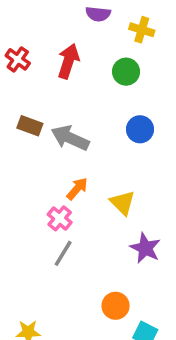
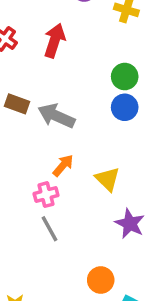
green circle: (126, 72) -> (125, 77), moved
pink cross: (60, 218) -> (46, 195), turned 35
gray line: (63, 253) -> (49, 229), turned -60

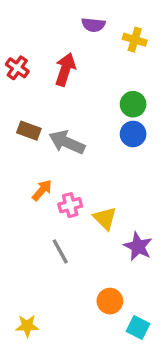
orange arrow: (63, 165) -> (42, 190), moved
yellow triangle: (108, 179) -> (105, 218), moved
pink cross: (46, 195) -> (70, 205), moved

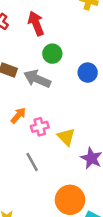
red arrow: (65, 69) -> (36, 23), turned -40
green circle: (133, 104) -> (52, 54), moved
orange circle: (110, 301) -> (70, 200), size x1.5

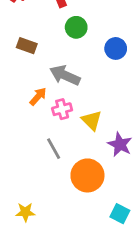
gray arrow: (37, 79) -> (65, 75), moved
orange circle: (70, 200) -> (87, 175), moved

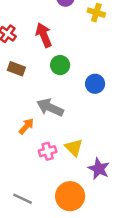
brown rectangle: (27, 46) -> (16, 69), moved
pink cross: (62, 109) -> (48, 151), moved
gray line: (54, 149) -> (23, 199), moved, turned -36

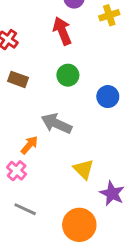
yellow cross: (96, 13) -> (109, 15), turned -35
red arrow: (44, 35) -> (62, 31), moved
pink cross: (48, 151) -> (17, 171), moved, turned -35
gray line: (23, 199) -> (25, 209), moved

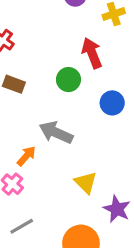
red arrow: (62, 31) -> (92, 53), moved
gray line: (25, 209) -> (22, 226), turned -55

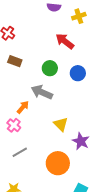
red arrow: (92, 53) -> (65, 41), turned -30
green circle: (68, 80) -> (50, 68), moved

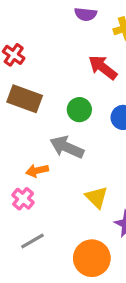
brown rectangle: (15, 61) -> (25, 99), size x1.5
orange arrow: (23, 107) -> (37, 171), turned -144

